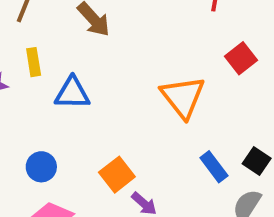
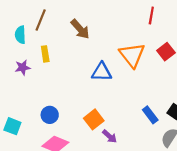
blue triangle: (72, 93) -> (102, 72), moved
orange triangle: (183, 97) -> (132, 55), moved

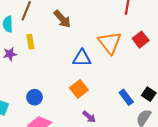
orange square: (94, 119) -> (79, 89), moved

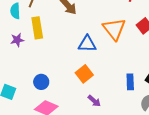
yellow rectangle: (30, 42) -> (37, 28), size x1.5
blue rectangle: (126, 97) -> (130, 82), turned 35

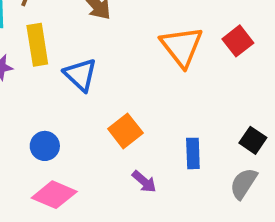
blue triangle: (87, 44) -> (80, 75), moved, turned 42
blue rectangle: (130, 82) -> (193, 153), moved

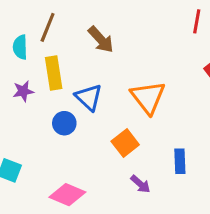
orange triangle: (182, 47) -> (148, 97), moved
blue circle: (45, 146) -> (64, 123), moved

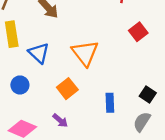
blue circle: (64, 123) -> (20, 85), moved
purple arrow: (140, 184) -> (60, 120), moved

